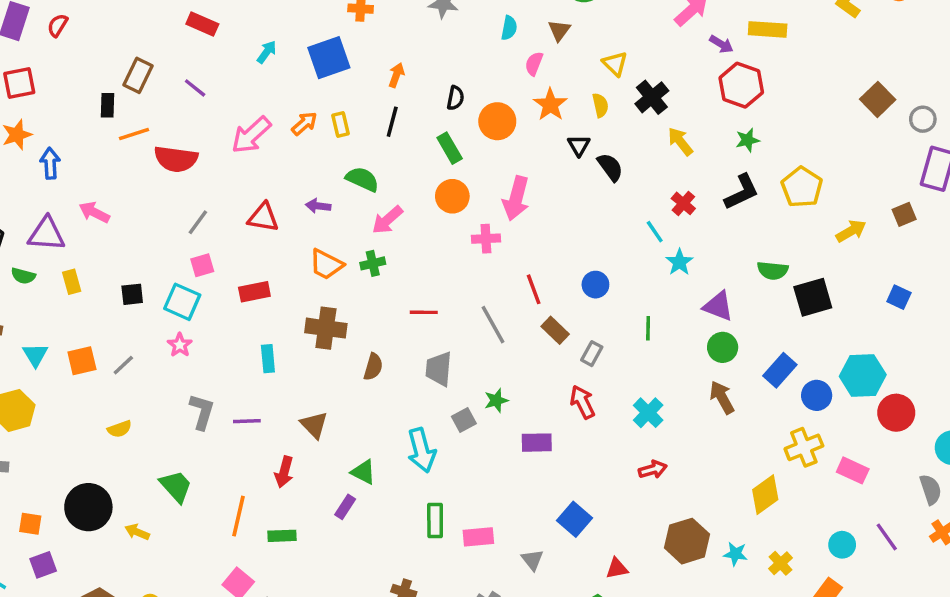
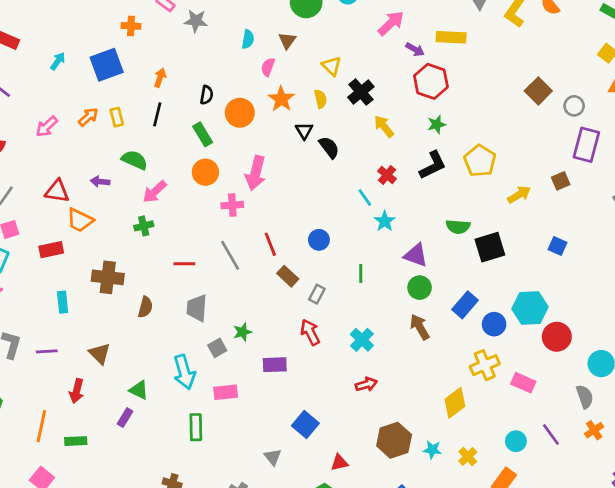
pink arrow: (251, 135) -> (47, 127), size x0.7
orange trapezoid: (326, 264) -> (80, 220), moved
gray line: (493, 325) -> (230, 255), moved
pink rectangle: (478, 537) -> (226, 392), moved

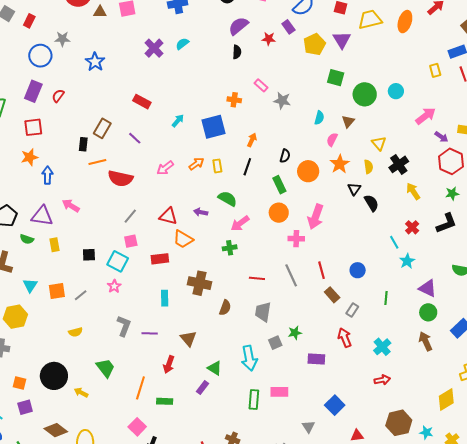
pink rectangle: (226, 392) -> (279, 392), moved

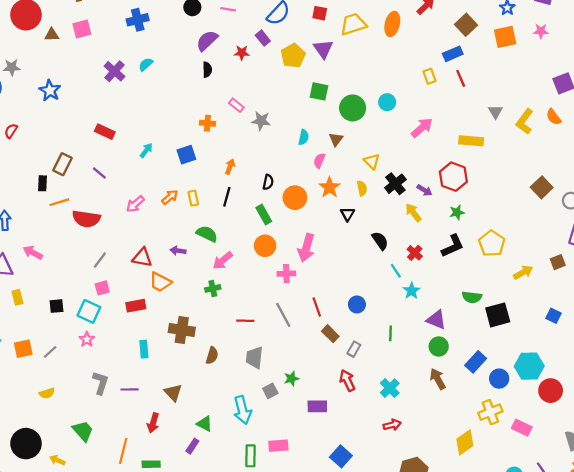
blue square: (214, 127) -> (186, 155), size x0.7
purple arrow: (441, 137) -> (424, 190), moved
black semicircle: (371, 203) -> (380, 241), moved

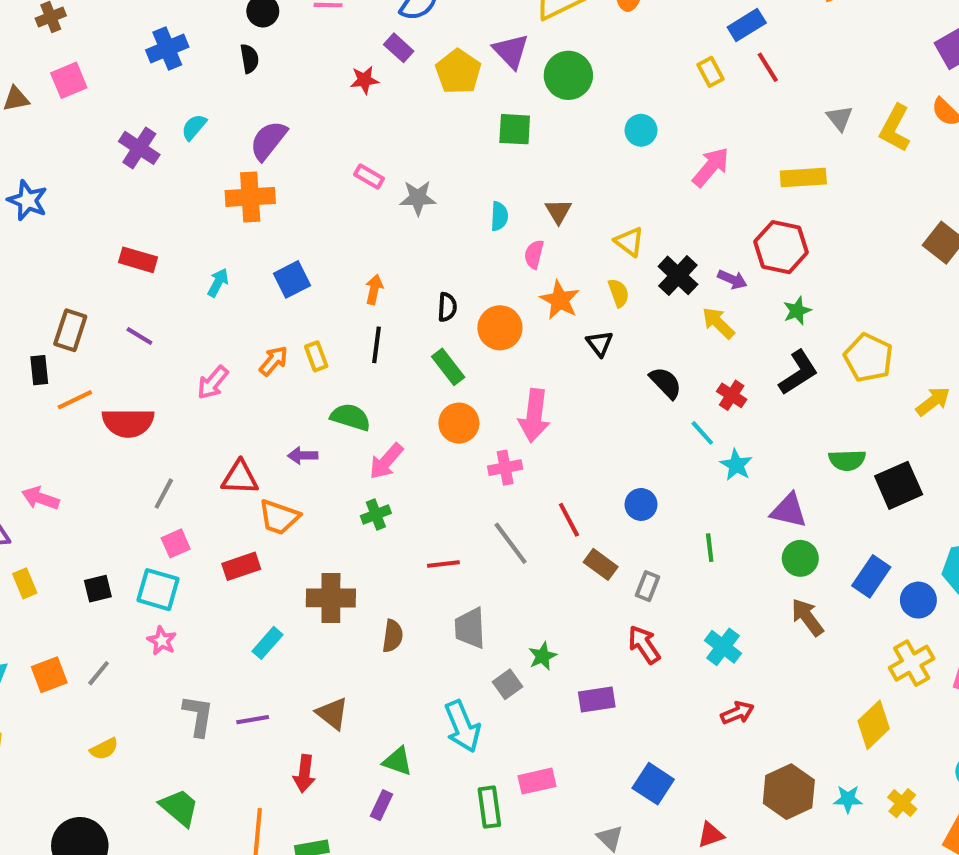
purple semicircle: (207, 41) -> (268, 140), moved
black semicircle: (207, 70) -> (249, 59), moved
green circle: (353, 108) -> (568, 75), moved
orange cross: (207, 123) -> (250, 197), moved, size x1.6
cyan rectangle: (144, 349) -> (268, 643), turned 54

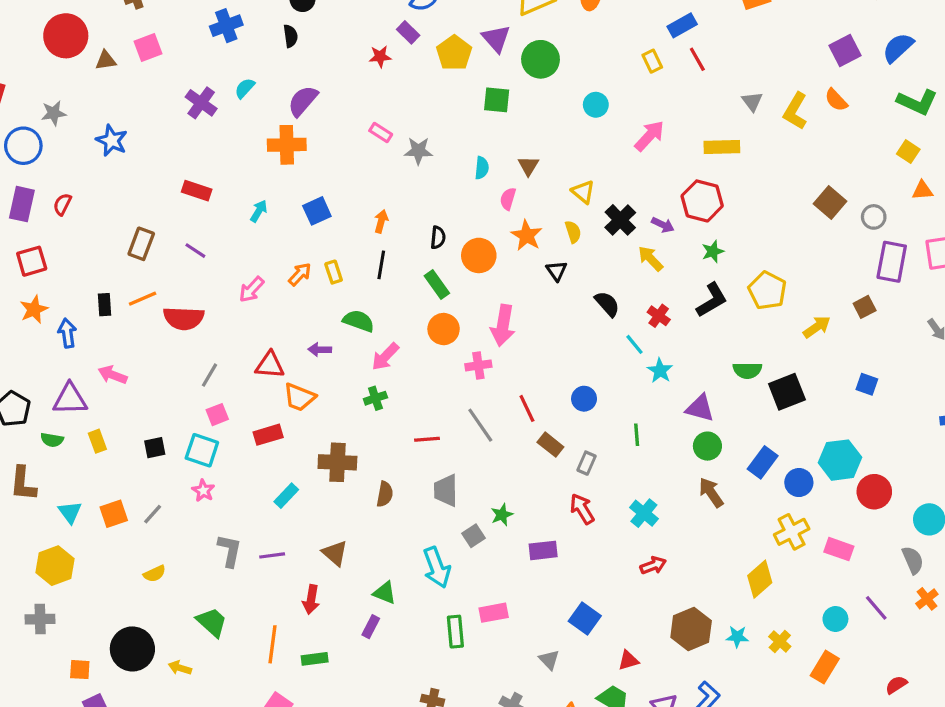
black rectangle: (39, 370) -> (104, 305), moved

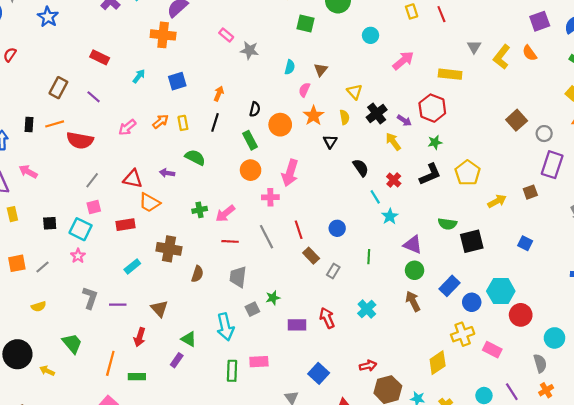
pink arrow: (385, 357) -> (225, 214), moved
red arrow: (582, 509) -> (327, 318), moved
red arrow: (653, 565) -> (368, 366), moved

